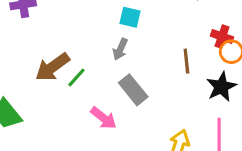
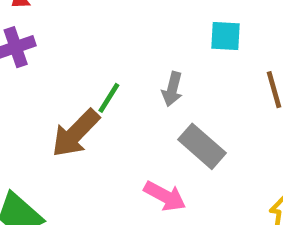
cyan square: (130, 17) -> (226, 36), moved
green line: (76, 77) -> (109, 98), moved

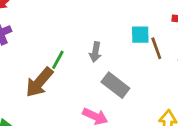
cyan square: (226, 36) -> (140, 35), moved

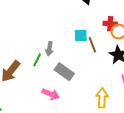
green line: (58, 60) -> (37, 60), moved

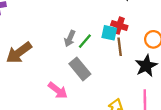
red cross: (110, 24) -> (119, 26), moved
green line: (37, 60) -> (85, 41), moved

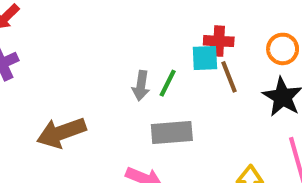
brown arrow: (19, 53) -> (61, 133), turned 32
gray rectangle: (80, 69) -> (172, 132), turned -40

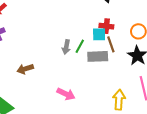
gray rectangle: (172, 132) -> (98, 56), moved
brown arrow: (61, 133) -> (25, 69), size x0.7

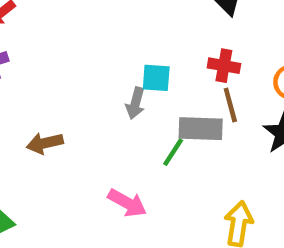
cyan square: (99, 34) -> (156, 78), moved
green line: (80, 46) -> (173, 152), moved

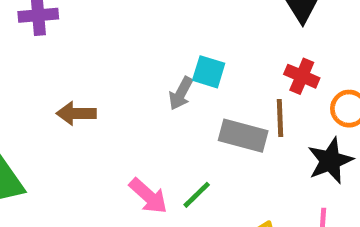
red cross: (224, 66) -> (302, 76), moved
green line: (173, 152) -> (197, 195), moved

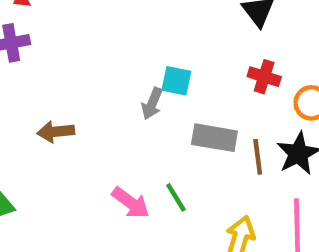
brown line: (280, 118) -> (258, 157), moved
green line: (197, 195) -> (176, 197), turned -72

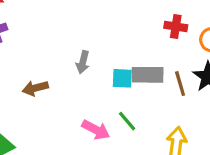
cyan square: (176, 81) -> (122, 78), moved
gray arrow: (152, 104) -> (83, 62), moved

